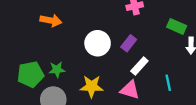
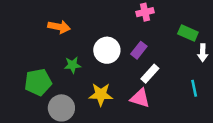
green star: (57, 70) -> (72, 65), moved
cyan line: (168, 83) -> (194, 88), moved

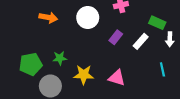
white circle: (107, 50) -> (88, 18), moved
green star: (72, 65) -> (60, 58), moved
white rectangle: (150, 74) -> (141, 41), moved

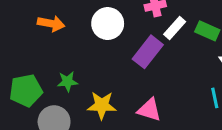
purple rectangle: (116, 37) -> (148, 52), size x1.5
white rectangle: (141, 41) -> (175, 28), moved

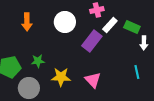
orange arrow: (51, 24) -> (27, 22), turned 78
pink triangle: (149, 110) -> (93, 80), turned 30

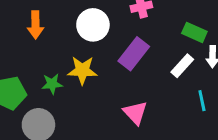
white rectangle: (110, 25) -> (182, 66), moved
yellow star: (61, 77) -> (82, 70), moved

